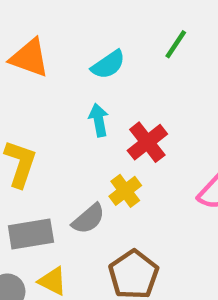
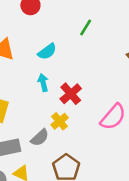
green line: (176, 44) -> (86, 27), moved

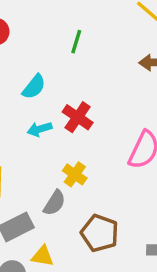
cyan arrow: (43, 83) -> (40, 129), turned -78
red cross: (71, 94) -> (78, 117), moved

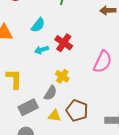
yellow triangle: (43, 256) -> (55, 116), moved

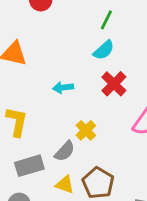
cyan semicircle: (38, 25) -> (104, 50), moved
red cross: (64, 43) -> (114, 84), moved

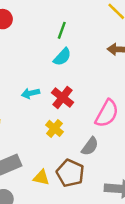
red cross: (114, 84) -> (63, 97), moved
gray semicircle: (65, 151) -> (90, 146), moved

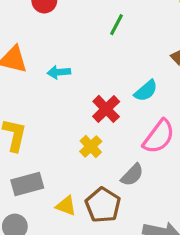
cyan semicircle: (62, 57) -> (146, 91), moved
cyan arrow: (31, 93) -> (59, 72), moved

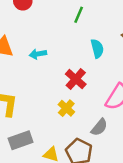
cyan semicircle: (146, 91) -> (97, 48), moved, turned -60

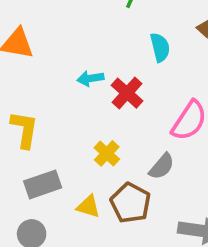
cyan arrow: (38, 54) -> (90, 78), moved
yellow cross: (66, 108) -> (107, 153), moved

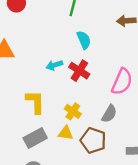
cyan semicircle: (160, 47) -> (84, 40), moved
yellow L-shape: (24, 129) -> (35, 102), moved
yellow triangle: (88, 206) -> (66, 133), moved

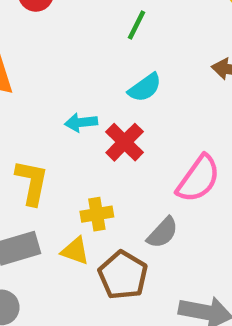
cyan semicircle: (84, 40) -> (145, 88), turned 66
yellow cross: (73, 111) -> (97, 214), turned 35

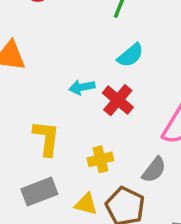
yellow triangle: (75, 251) -> (86, 204), moved

